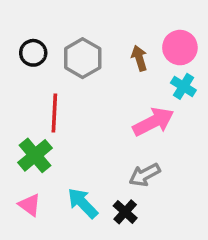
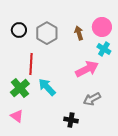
gray arrow: (145, 175) -> (92, 99), moved
cyan arrow: (83, 203) -> (47, 87), moved
black cross: (125, 212) -> (71, 120), turned -32

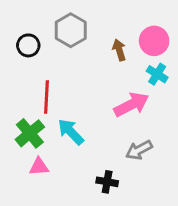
gray hexagon: (47, 33) -> (71, 30), moved
pink triangle: (17, 116) -> (39, 167), moved, turned -40

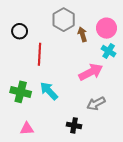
gray hexagon: (71, 30) -> (64, 20), moved
red line: (46, 97) -> (39, 54), moved
green cross: (30, 133) -> (21, 92), turned -36
pink triangle: (39, 167) -> (27, 129), moved

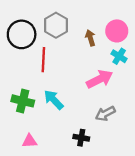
gray hexagon: (64, 20) -> (56, 25), moved
black circle: (20, 31) -> (22, 34), size x1.6

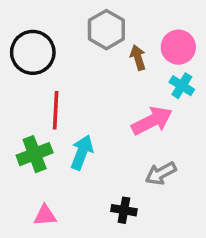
gray hexagon: (56, 25) -> (106, 30), moved
red line: (43, 60) -> (56, 110), moved
cyan arrow: (54, 100) -> (82, 152), turned 65
green cross: (23, 101) -> (35, 154), turned -35

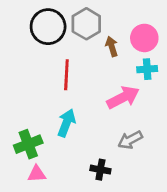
black circle: (33, 52) -> (48, 27), moved
cyan cross: (182, 86) -> (147, 69), turned -36
red line: (56, 110) -> (66, 75), moved
green cross: (35, 154) -> (28, 144), moved

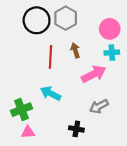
brown arrow: (112, 46) -> (75, 50), moved
cyan arrow: (66, 123) -> (51, 93), turned -84

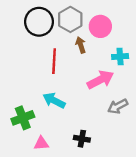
pink circle: (110, 29) -> (100, 26), moved
brown arrow: (75, 50) -> (81, 45), moved
gray arrow: (99, 106) -> (118, 106), moved
pink triangle: (28, 132) -> (41, 143), moved

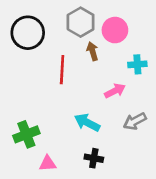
black circle: (39, 22) -> (28, 33), moved
pink arrow: (100, 80) -> (115, 91), size x0.7
cyan arrow: (54, 100) -> (87, 123), moved

